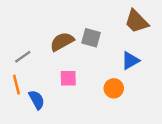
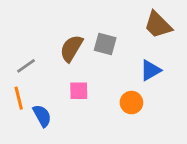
brown semicircle: (62, 42) -> (71, 48), turned -30

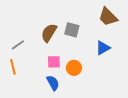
orange circle: (131, 103) -> (74, 68), moved
blue semicircle: (42, 116) -> (53, 83), moved

